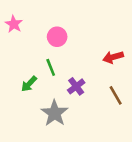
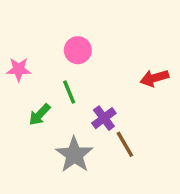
pink star: (14, 24) -> (19, 69), moved, turned -30
brown line: (116, 95) -> (125, 144), moved

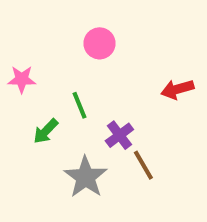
pink circle: (78, 50) -> (100, 43), moved

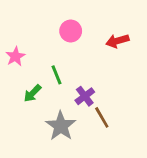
pink star: (22, 79) -> (15, 56), turned -30
red arrow: (177, 89) -> (117, 41), moved

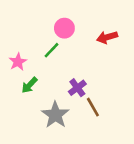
pink star: (15, 56) -> (18, 62), moved
green line: (56, 75) -> (51, 50), moved, turned 66

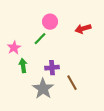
green arrow: (29, 85) -> (23, 66), turned 128
purple cross: (77, 88) -> (52, 68), moved, turned 32

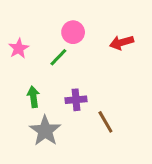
pink star: (14, 48) -> (19, 48), moved
gray star: (43, 89) -> (45, 131), moved

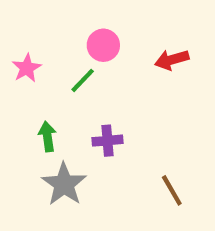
brown line: (105, 122) -> (172, 190), moved

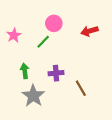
brown line: (172, 190) -> (81, 88), moved

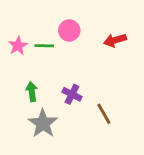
green line: (43, 42) -> (44, 46), moved, turned 48
purple cross: (56, 73) -> (72, 94), turned 32

